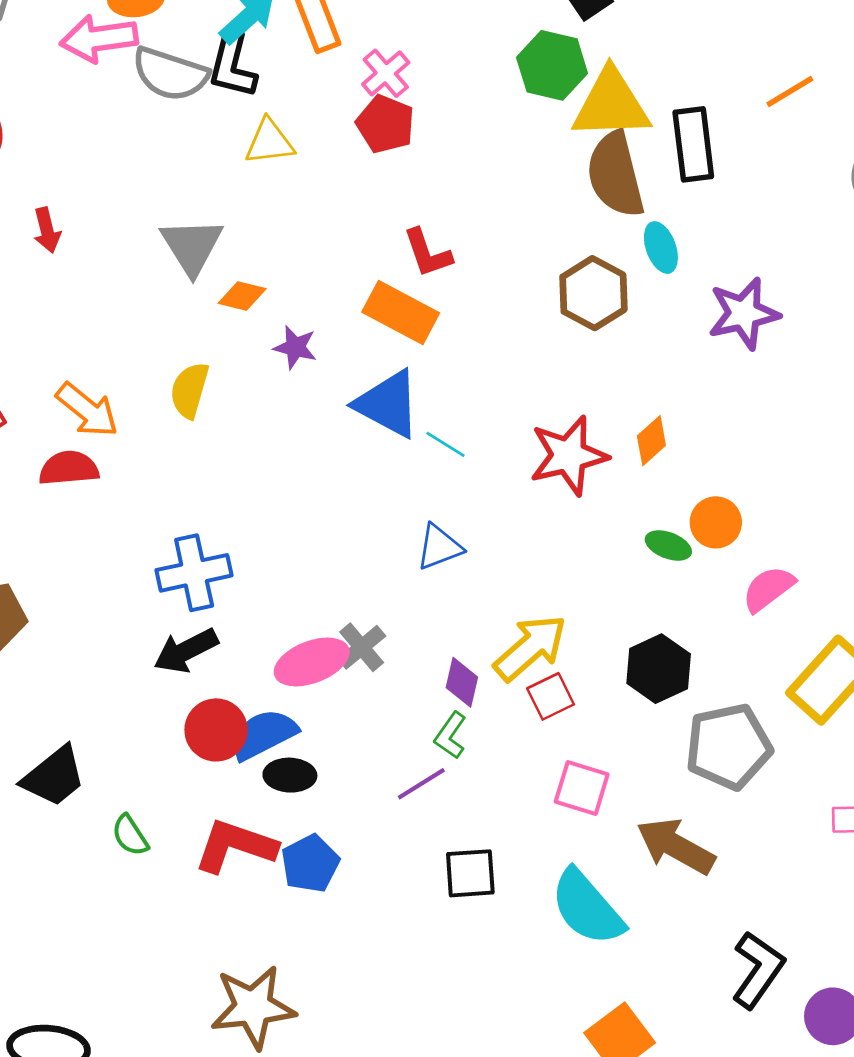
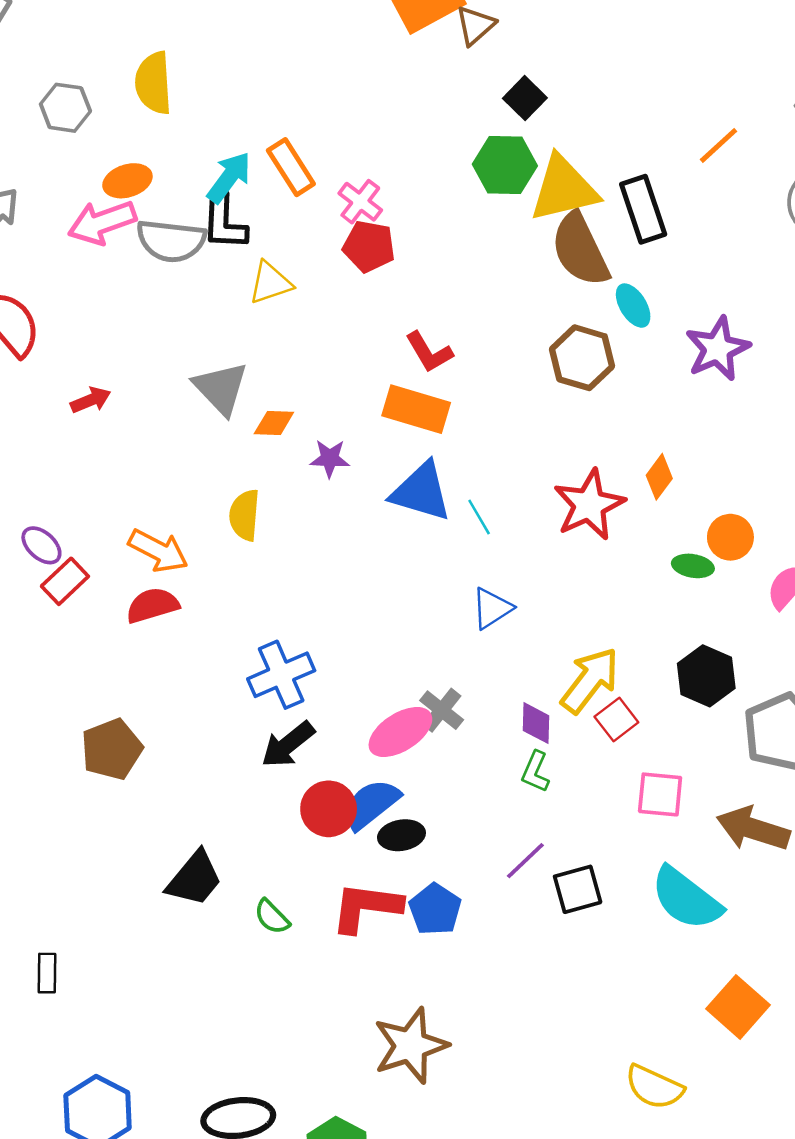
red arrow: (47, 230) -> (91, 400), turned -87
cyan line: (446, 444) -> (479, 517), turned 39
purple line: (421, 784) -> (525, 861), moved

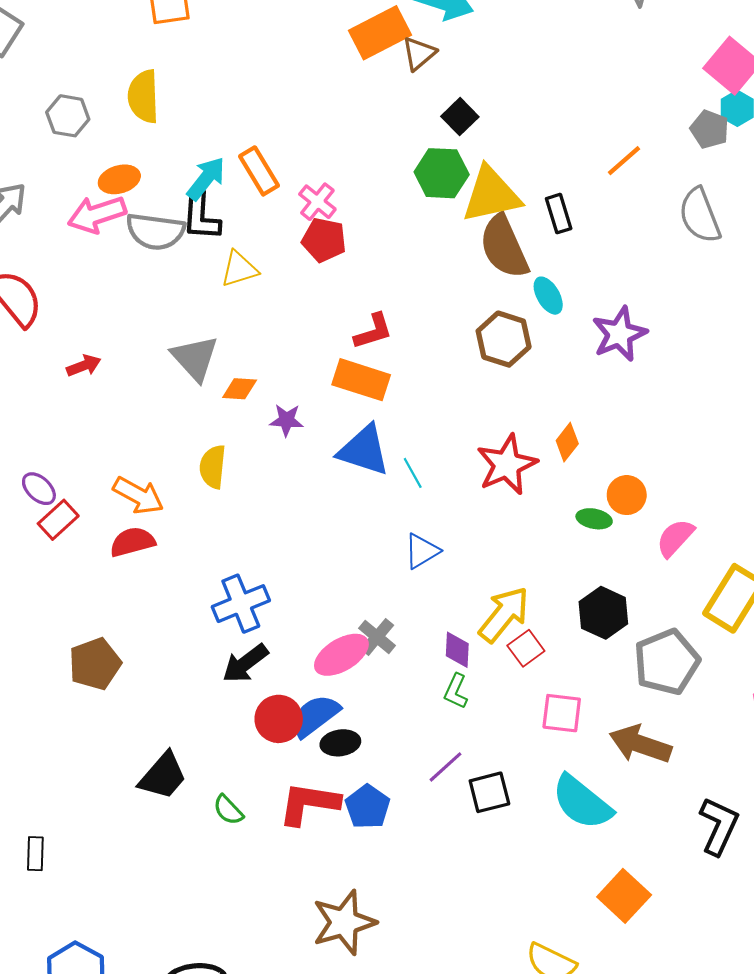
black rectangle: (643, 209) -> (559, 214), size x0.7
red L-shape: (429, 352) -> (373, 331), turned -78

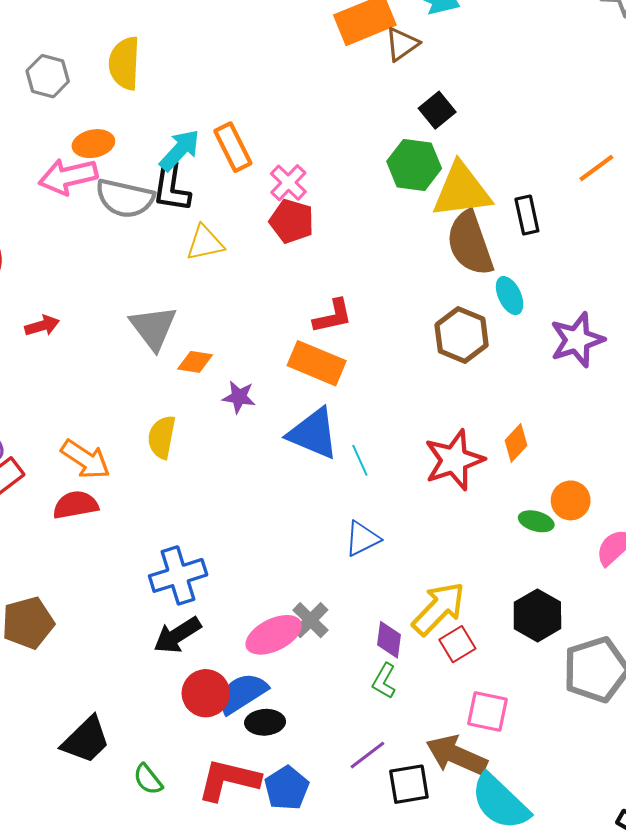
brown arrow: (640, 744) -> (456, 755), moved

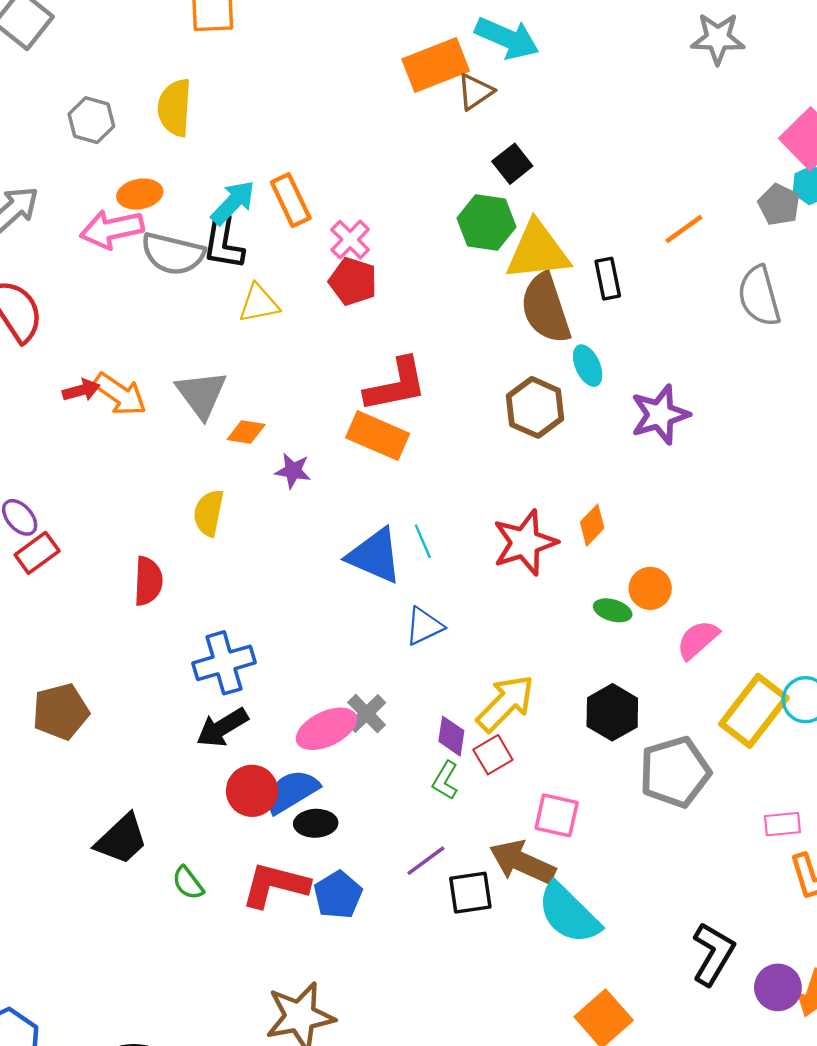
red L-shape: (333, 316) -> (396, 385), size x1.5
blue triangle: (313, 434) -> (375, 556), moved
orange arrow: (85, 459) -> (120, 394), moved
red semicircle: (76, 505) -> (148, 581), moved, turned 102
red square: (457, 644) -> (493, 755), moved

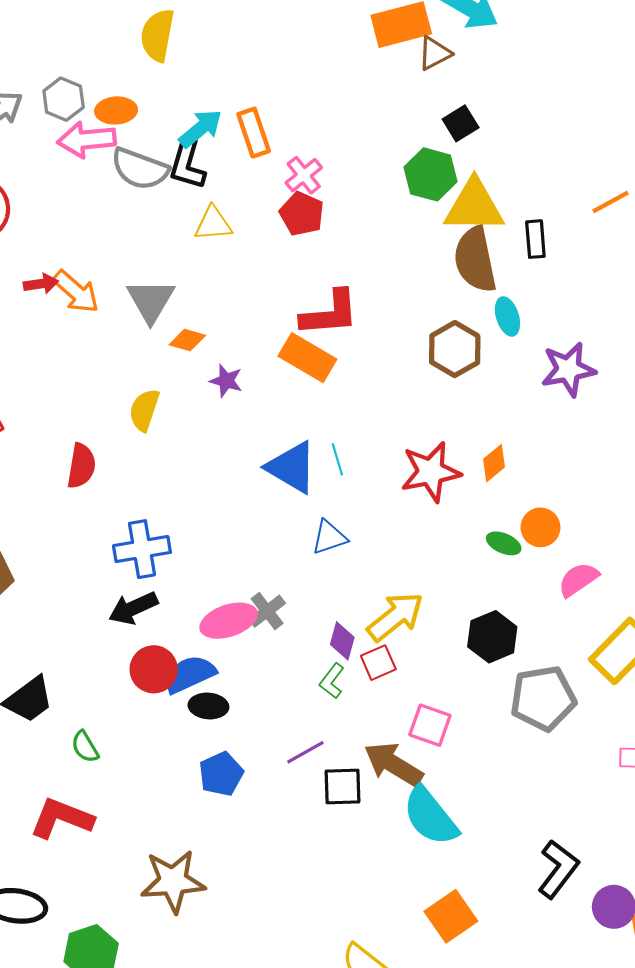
gray hexagon: (91, 120) -> (64, 99), moved
red L-shape: (275, 885) -> (62, 818), moved

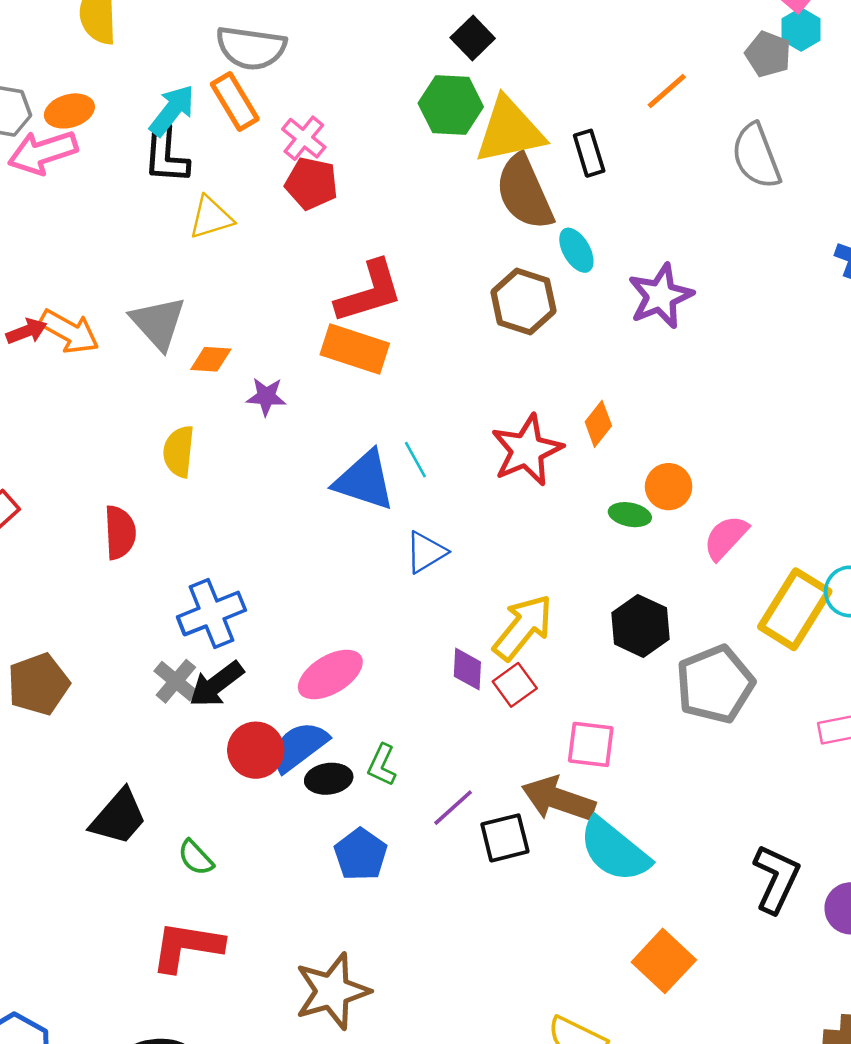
gray semicircle: (140, 169) -> (251, 48), moved
gray cross: (267, 611) -> (176, 681), moved
green L-shape: (332, 681) -> (382, 765), moved

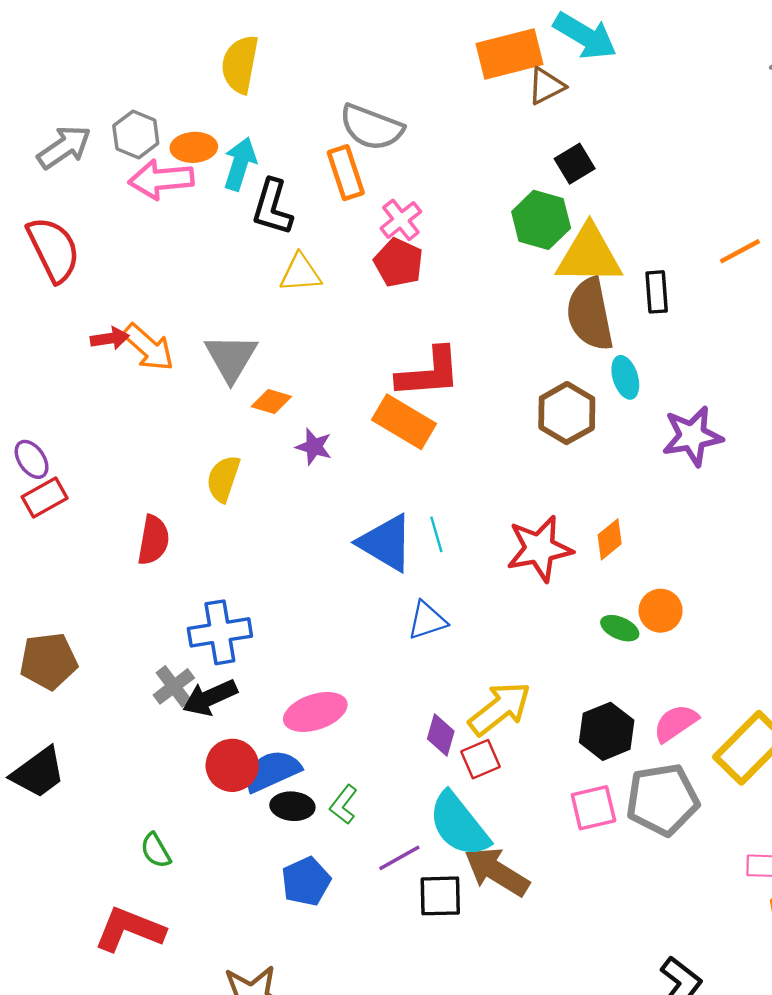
cyan arrow: (172, 110) -> (240, 164), moved, turned -33
pink semicircle: (726, 537) -> (676, 723), moved
pink square: (591, 744) -> (593, 808), moved, turned -33
black trapezoid: (119, 817) -> (38, 773), moved
cyan semicircle: (614, 850) -> (459, 825), moved

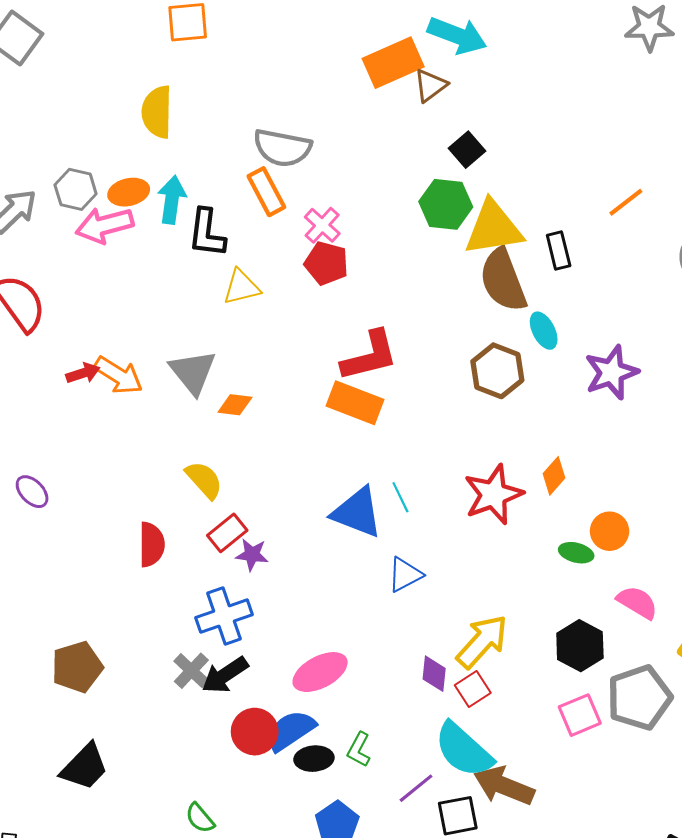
purple star: (314, 447) -> (252, 555), moved
yellow semicircle: (223, 479) -> (204, 480), turned 129
red rectangle: (45, 497) -> (227, 533), moved
pink semicircle: (676, 723) -> (637, 602), moved, turned 75

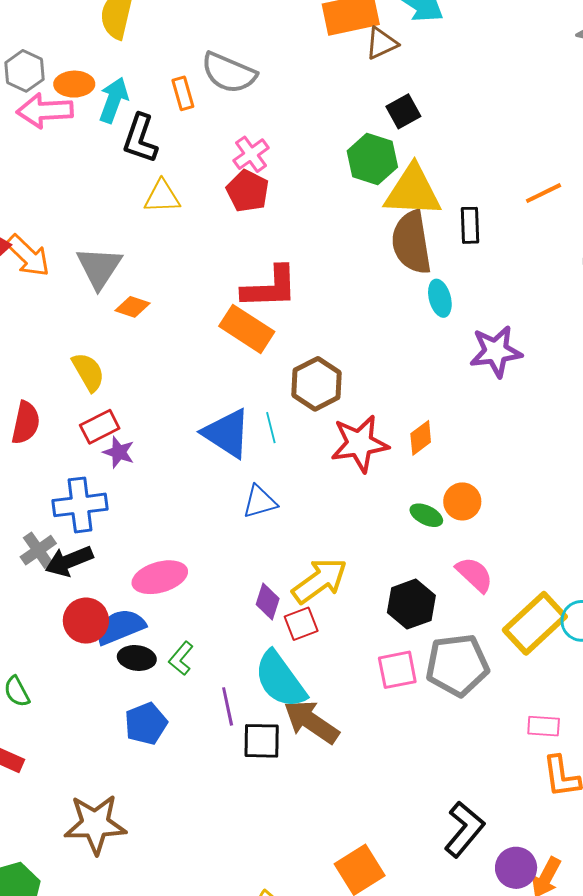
orange rectangle: (266, 192) -> (183, 93), moved, size x0.7
brown hexagon: (497, 371) -> (317, 384), moved
purple line: (416, 788) -> (228, 706), turned -75

